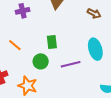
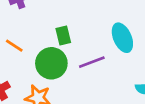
green circle: (41, 61) -> (51, 63), size x1.5

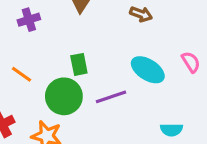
cyan ellipse: (122, 38) -> (148, 70), turned -36

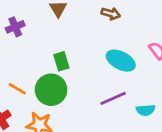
orange line: (22, 74) -> (17, 89), moved
purple line: (111, 97) -> (113, 98), moved

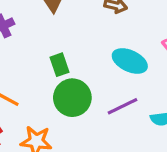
green circle: (51, 90) -> (72, 98), moved

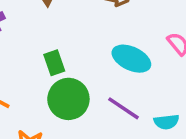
purple line: (123, 106) -> (124, 108), turned 60

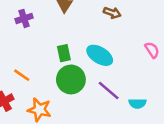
cyan ellipse: (131, 59) -> (100, 55), moved

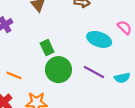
cyan ellipse: (100, 55) -> (99, 39), moved

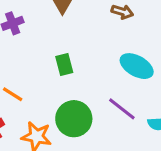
green circle: (58, 70) -> (74, 119), moved

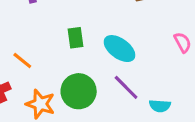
cyan ellipse: (137, 66) -> (119, 49), moved

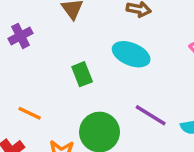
cyan ellipse: (119, 49) -> (131, 54), moved

